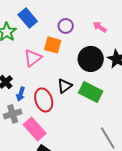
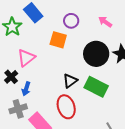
pink triangle: (33, 58) -> (26, 58), moved
red ellipse: (44, 100) -> (66, 107), moved

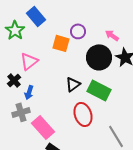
purple circle: (71, 21) -> (78, 31), moved
pink arrow: (105, 22) -> (112, 35), moved
red ellipse: (66, 107) -> (83, 114), moved

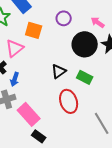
orange square: (61, 43) -> (34, 30), moved
green rectangle: (99, 90) -> (85, 77), size x0.7

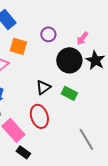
pink arrow: (98, 22) -> (82, 38), turned -88
red ellipse: (69, 101) -> (39, 116), moved

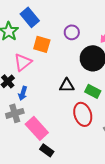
black triangle: (43, 87) -> (67, 85), turned 35
red ellipse: (39, 116) -> (83, 114), moved

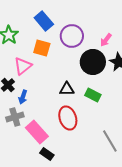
blue rectangle: (30, 17) -> (44, 21), moved
purple circle: (72, 32) -> (72, 36), size x1.5
red ellipse: (83, 114) -> (68, 118), moved

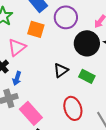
black triangle: (67, 89) -> (61, 70), turned -35
red ellipse: (68, 118) -> (73, 108), moved

